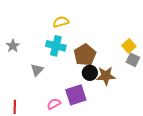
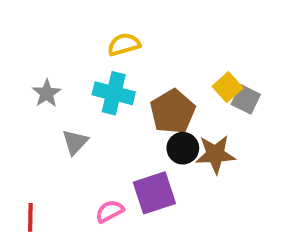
gray star: (13, 46) -> (47, 93), moved
yellow square: (129, 46) -> (228, 87), moved
gray square: (133, 60) -> (246, 99), moved

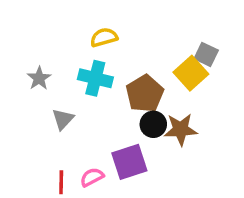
yellow square: (228, 87) -> (191, 73), size x1.4
gray square: (246, 99) -> (206, 54), moved
red line: (30, 217) -> (61, 182), moved

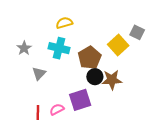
gray square: (206, 54) -> (137, 32), moved

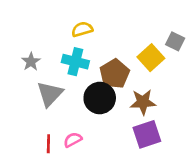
gray triangle: (39, 74) -> (50, 94), size x1.5
black circle: (95, 77) -> (100, 98), moved, size x1.5
purple square: (80, 100) -> (147, 134), moved

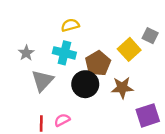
purple square: (147, 134) -> (148, 115), moved

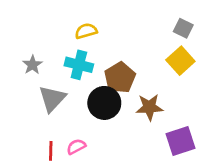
gray square: (150, 36) -> (183, 28), moved
yellow square: (129, 49) -> (180, 61), moved

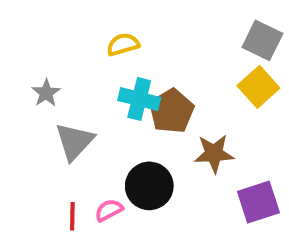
gray square: (183, 28) -> (262, 40), size x1.4
cyan cross: (79, 65) -> (139, 99), moved
black circle: (104, 103) -> (149, 186), moved

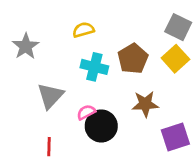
gray star: (46, 93) -> (26, 46), moved, size x1.4
brown pentagon: (172, 111) -> (133, 59), moved
pink semicircle: (109, 210) -> (86, 112), moved

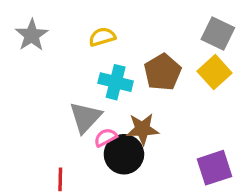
gray star: (26, 46) -> (32, 35), moved
gray triangle: (50, 96) -> (85, 117), moved
brown star: (145, 104) -> (142, 129), moved

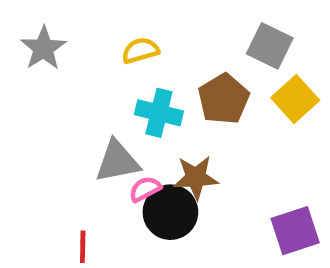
gray square: (218, 34) -> (270, 46), moved
gray triangle: (85, 117) -> (117, 161), turned 36

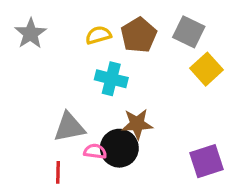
brown pentagon: (224, 99) -> (139, 35), moved
gray triangle: (117, 161) -> (69, 127), moved
pink semicircle: (145, 189) -> (95, 151), moved, turned 35

